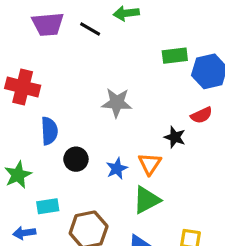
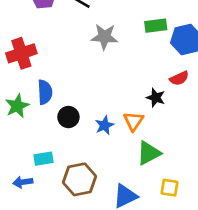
red cross: (23, 87) -> (21, 53), turned -32
gray star: (117, 103) -> (104, 37), moved
green star: (18, 175) -> (17, 106), moved
green triangle: (147, 200) -> (149, 153), moved

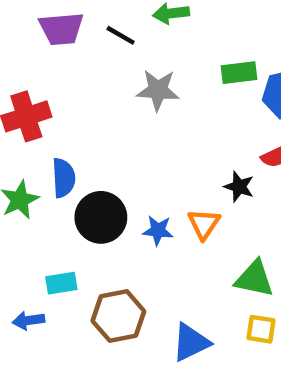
black circle: (68, 117) -> (101, 217), size x1.5
blue star: (104, 125) -> (158, 230), turned 30
green triangle: (149, 153) -> (254, 279), moved, turned 40

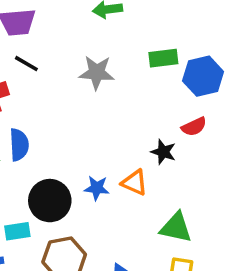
black line: (121, 35) -> (26, 64), moved
black circle: (101, 217) -> (50, 201), moved
orange triangle: (204, 224) -> (135, 183), turned -40

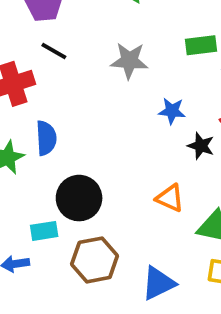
orange triangle: (135, 183) -> (170, 198), moved
blue star: (97, 188) -> (172, 111), moved

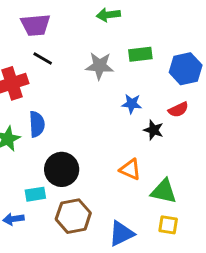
green rectangle: (201, 45) -> (140, 54), moved

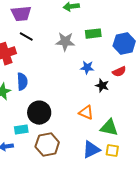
blue triangle: (121, 234) -> (91, 150), moved

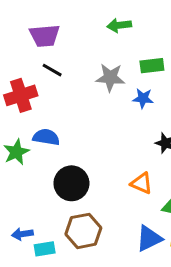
blue star: (87, 68) -> (143, 98), moved
blue semicircle: (22, 82) -> (46, 137), turned -78
cyan rectangle: (21, 130) -> (45, 249), moved

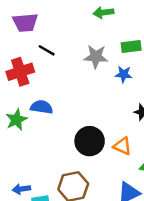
purple trapezoid: (45, 36) -> (25, 23), moved
black circle: (71, 183) -> (90, 141), moved

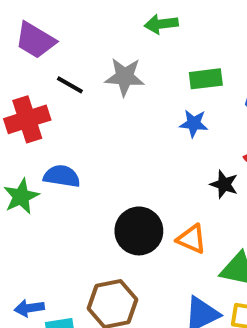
purple trapezoid: (25, 23) -> (35, 40), turned 36
gray star: (96, 57) -> (125, 77), moved

